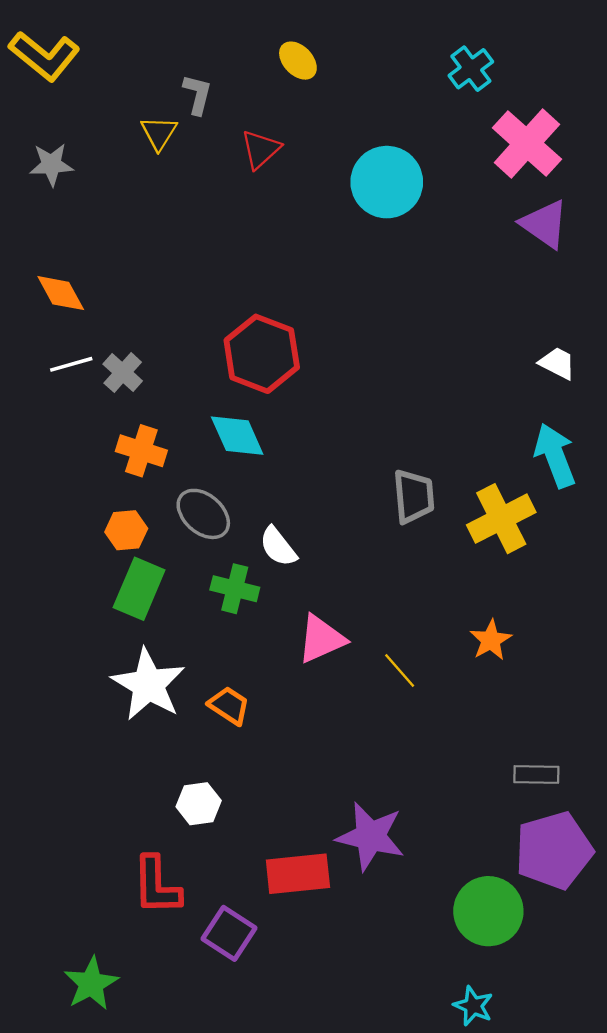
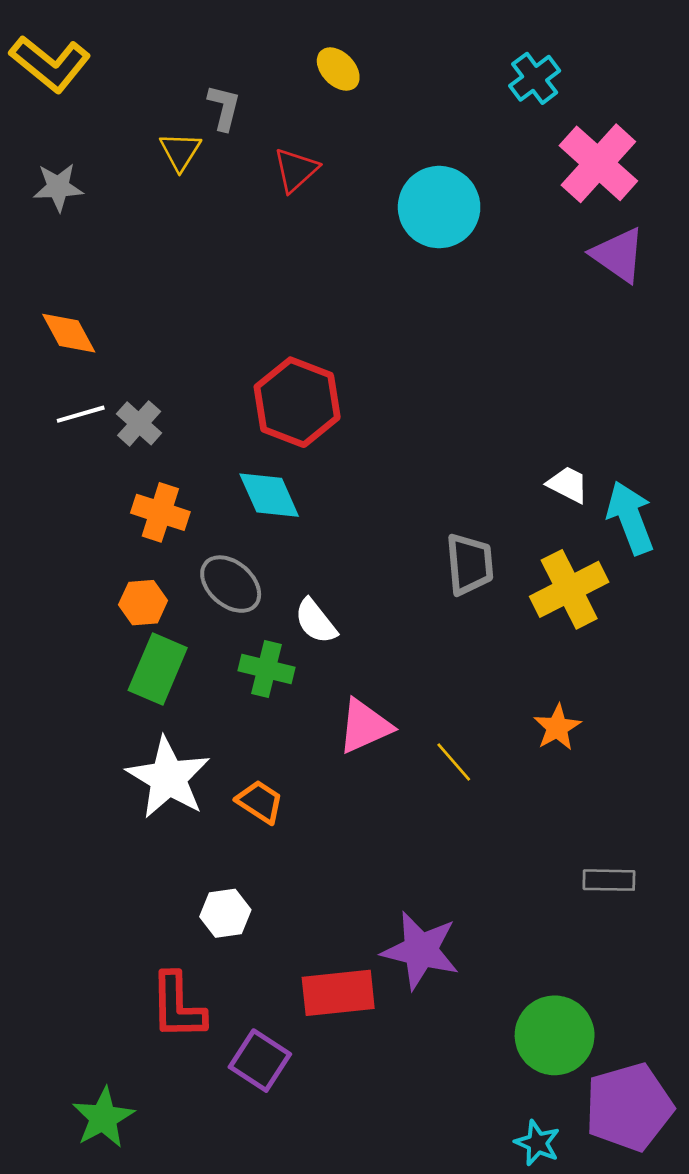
white trapezoid: (557, 363) -> (568, 484), moved
purple pentagon: (554, 850) -> (629, 1107), moved

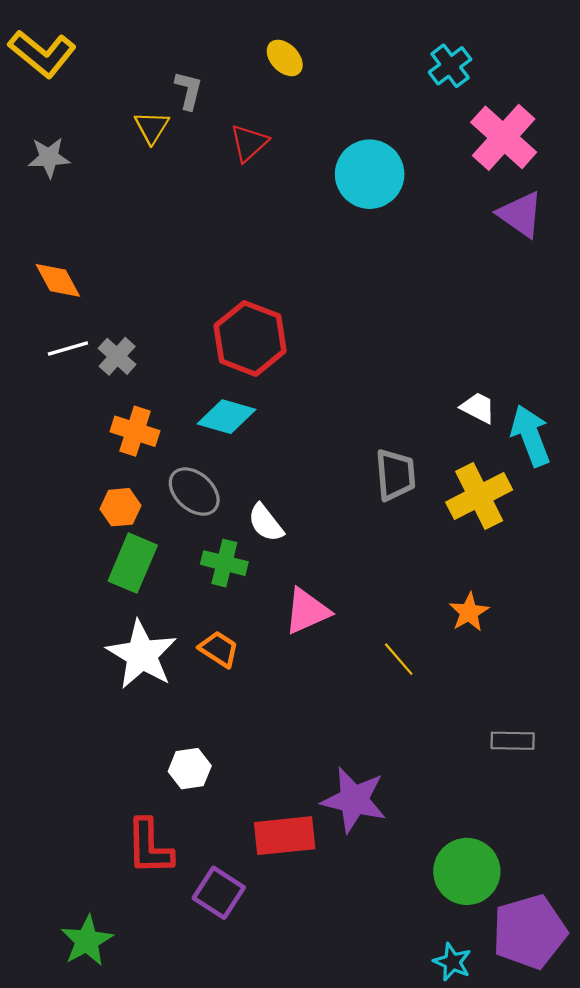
cyan diamond: (269, 495) -> (227, 417), turned -50
yellow line: (454, 762) -> (399, 659), moved
orange trapezoid: (260, 802) -> (219, 649), moved

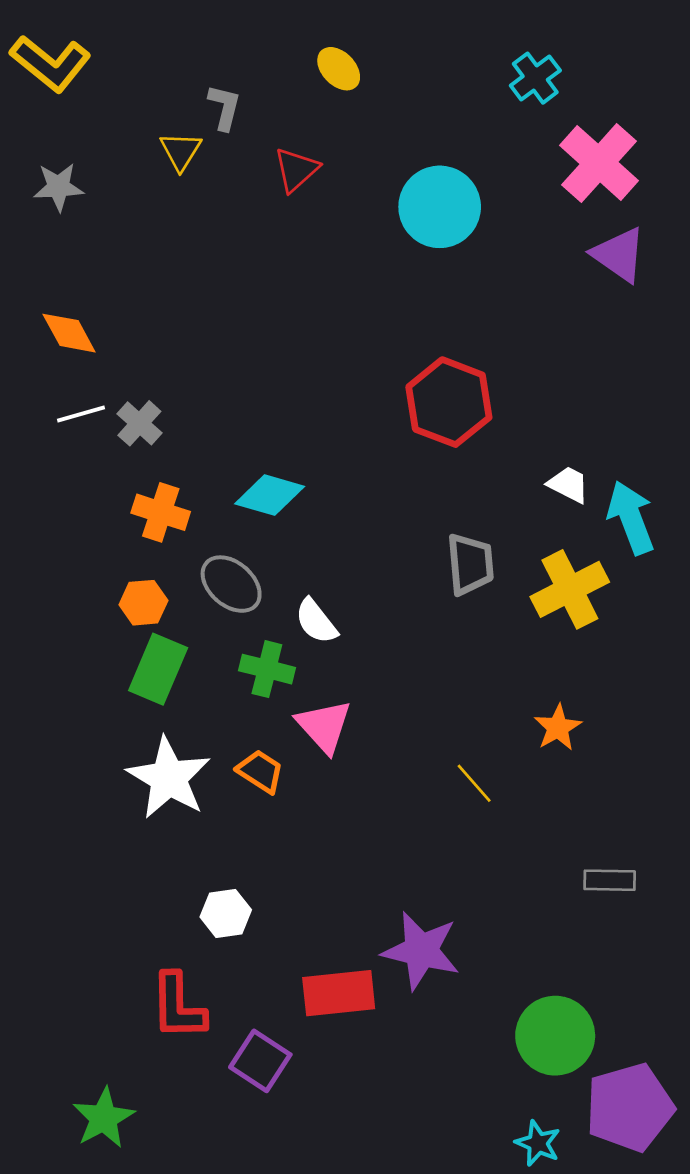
red hexagon: (250, 338) -> (449, 402), moved
pink triangle: (307, 611) -> (324, 726), moved, turned -48

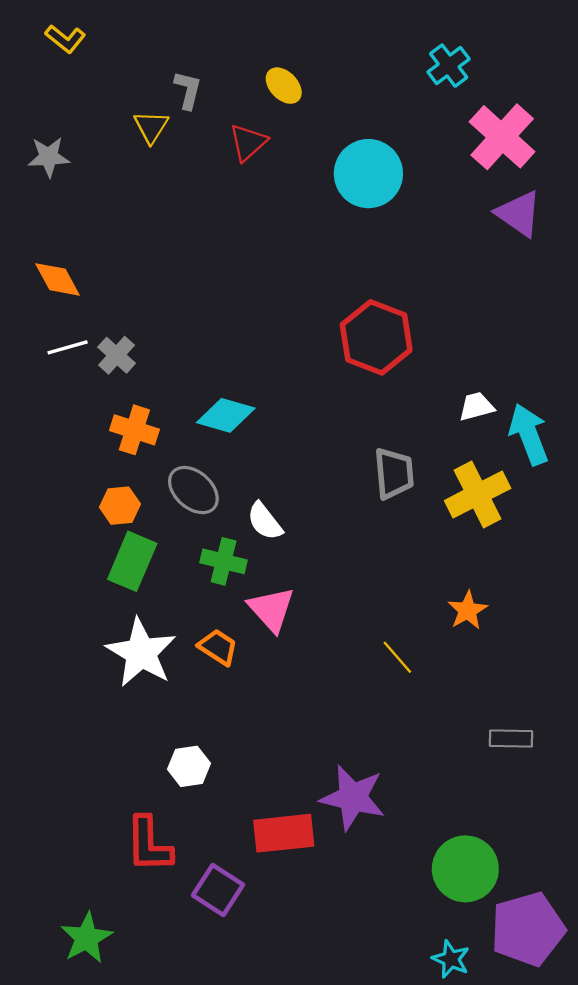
yellow L-shape: (50, 63) -> (65, 39), moved, size x0.6
yellow ellipse: (339, 69) -> (284, 86), moved
white trapezoid: (568, 484) -> (476, 406), turned -42

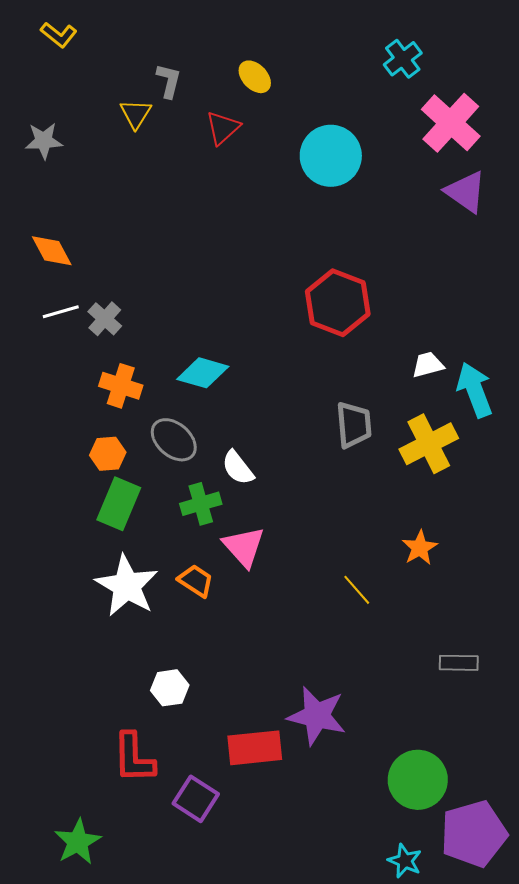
green cross: (224, 561) -> (201, 504), turned -30

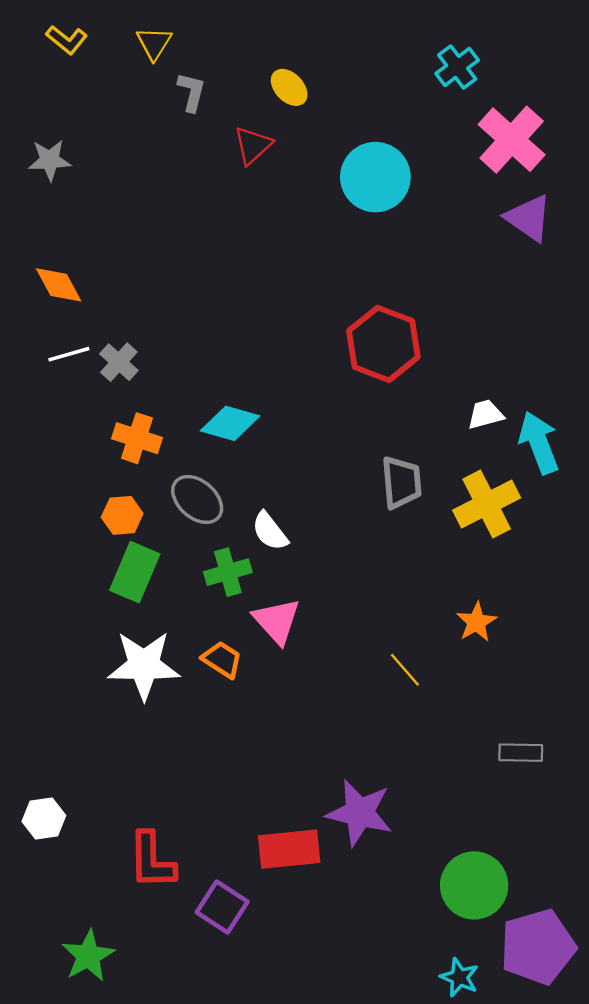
yellow triangle: (136, 114) -> (154, 43), moved
white star: (127, 586) -> (144, 665), turned -30
white hexagon: (170, 688) -> (44, 818), moved

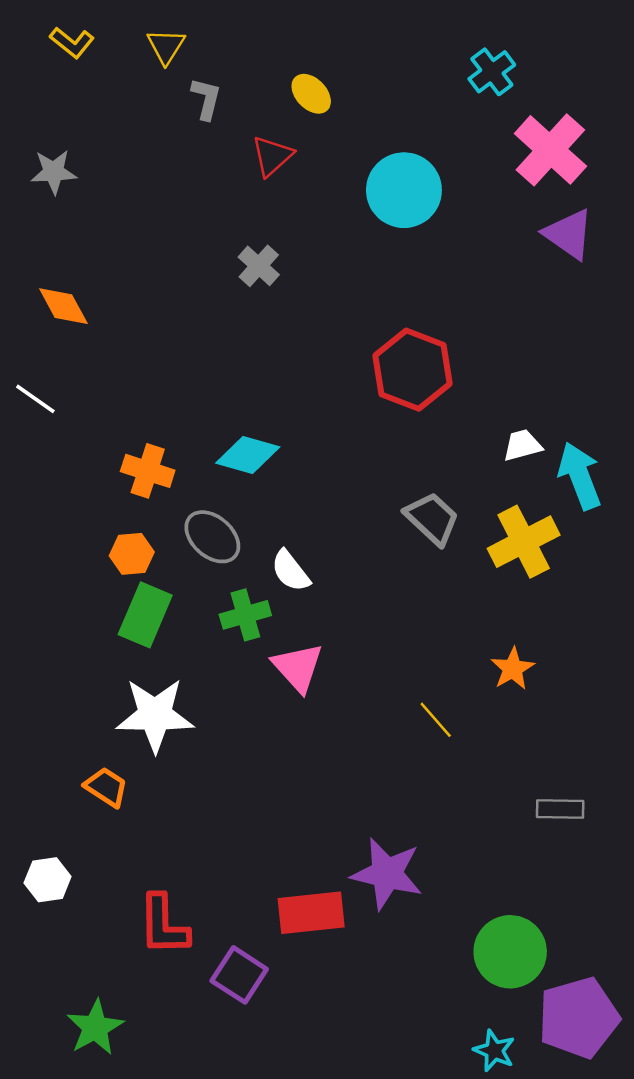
white line: (69, 354) -> (35, 399), moved, turned 51
gray cross: (119, 362) -> (259, 266), moved
gray trapezoid: (401, 482) -> (432, 518), turned -42
orange trapezoid: (222, 660) -> (106, 787), moved

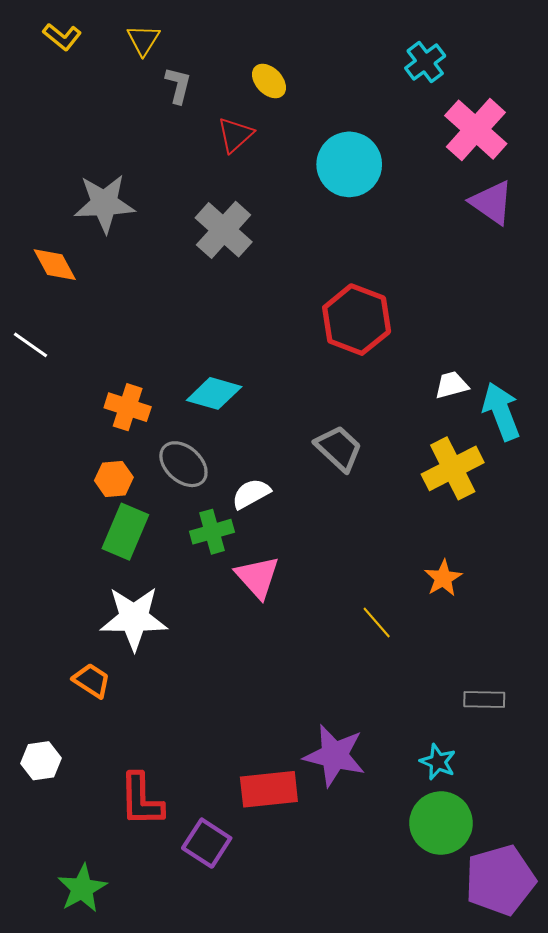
gray star: (54, 172) -> (104, 203), moved, size x1.5
gray cross: (259, 266) -> (224, 230), size x1.6
gray trapezoid: (432, 518) -> (339, 448), moved
white semicircle: (290, 571) -> (251, 494), turned 99
cyan star: (494, 1051) -> (438, 762), moved

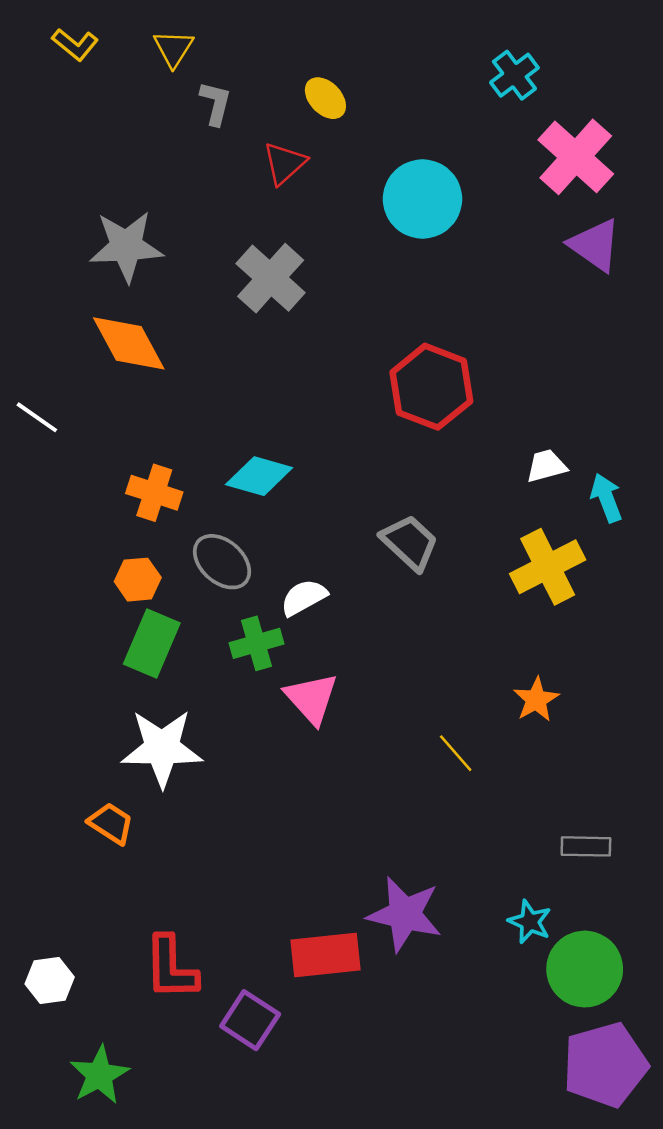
orange diamond: (55, 265) -> (129, 343), moved, size x1.4
cyan arrow: (501, 411) -> (606, 498), size x0.7
white hexagon: (41, 761) -> (50, 981), moved
green circle: (441, 823) -> (585, 969), moved

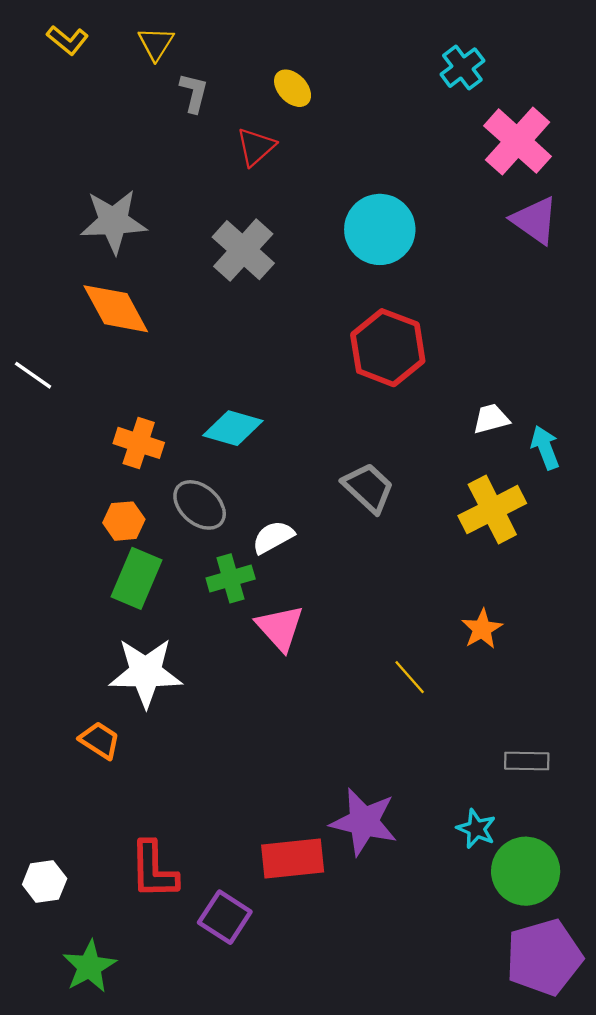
cyan circle: (422, 199) -> (380, 229), moved

